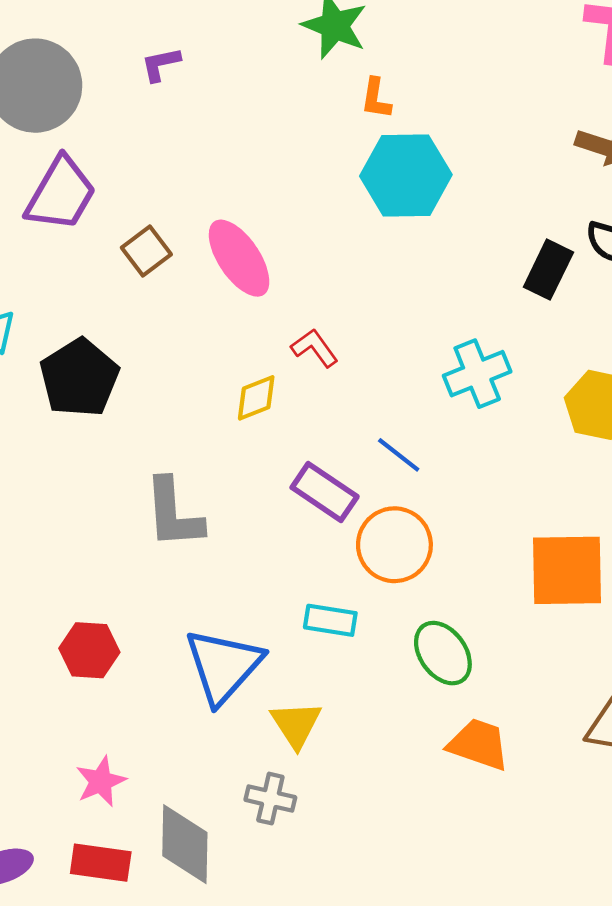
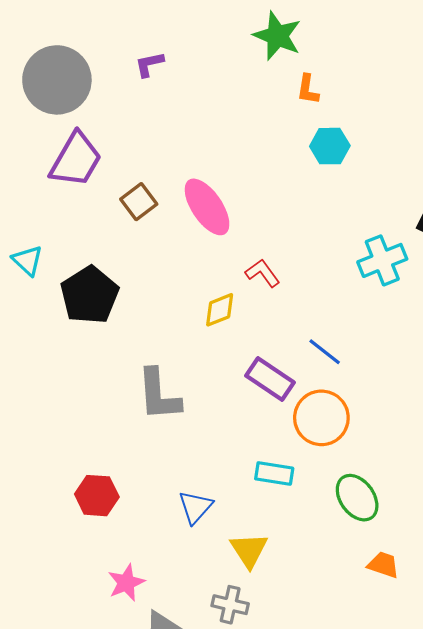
cyan hexagon: (406, 175) -> (330, 146), size x0.6
cyan cross: (477, 374) -> (382, 260), moved
blue triangle: (223, 666) -> (195, 507), size x0.6
orange trapezoid: (479, 744) -> (383, 565), size x0.7
pink star: (101, 781) -> (126, 583), moved

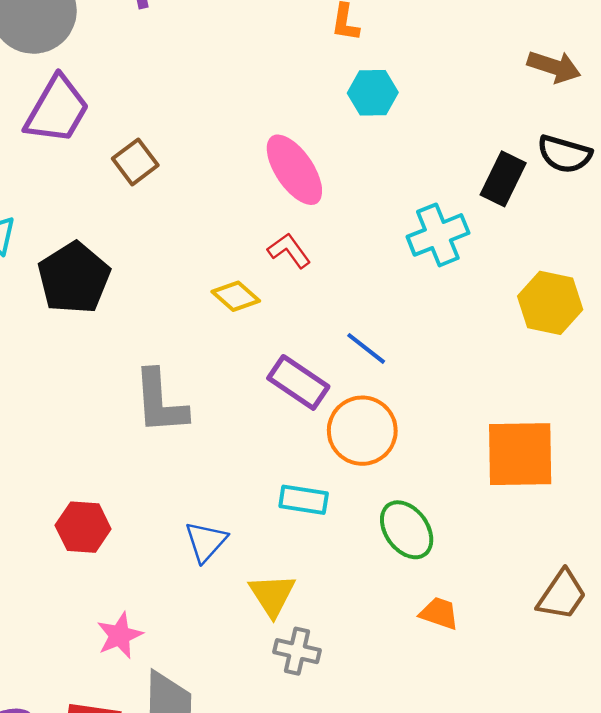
pink ellipse: (207, 207) -> (294, 170), moved
yellow diamond: (220, 310) -> (236, 296), turned 63
gray cross: (230, 605) -> (297, 651), moved

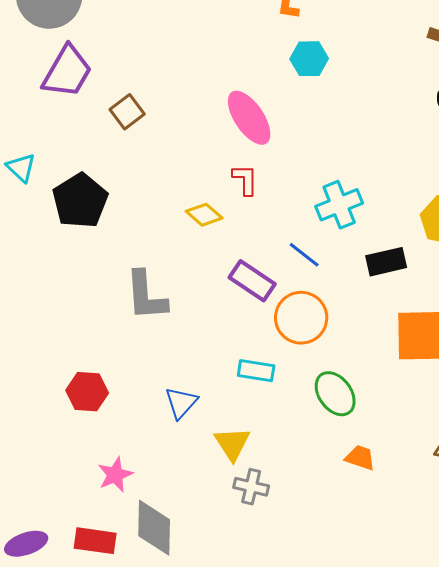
black rectangle: (503, 179) -> (386, 262), moved, turned 51
cyan cross: (438, 235) -> (339, 205), moved
red L-shape: (289, 251) -> (245, 180), turned 36

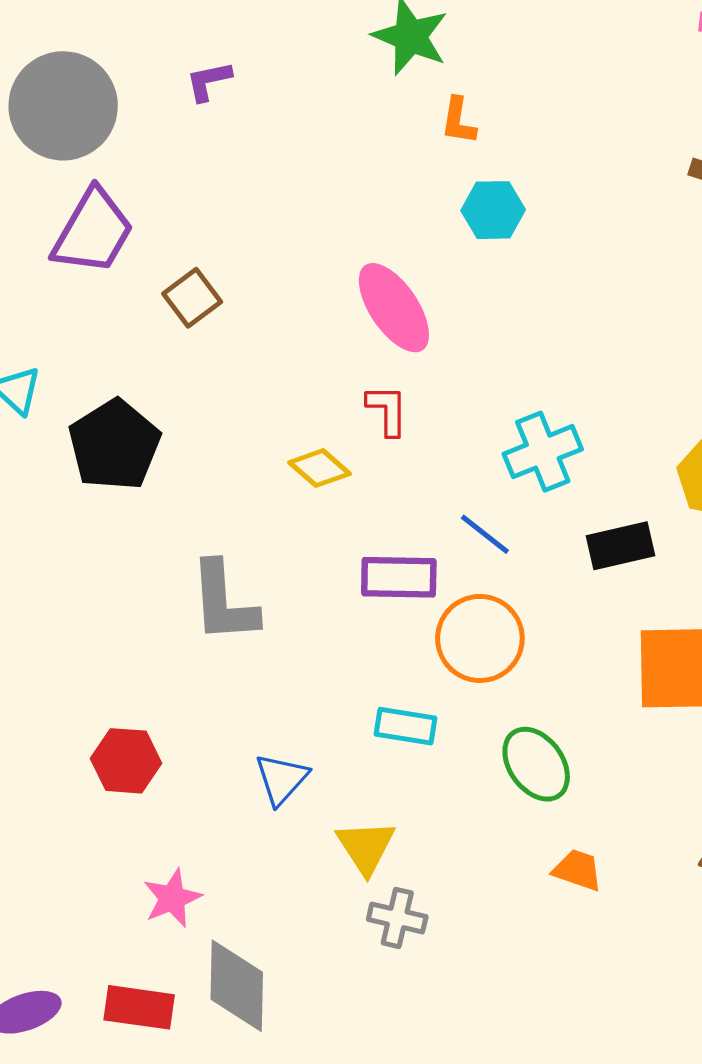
purple rectangle: (252, 281) -> (399, 577), turned -33

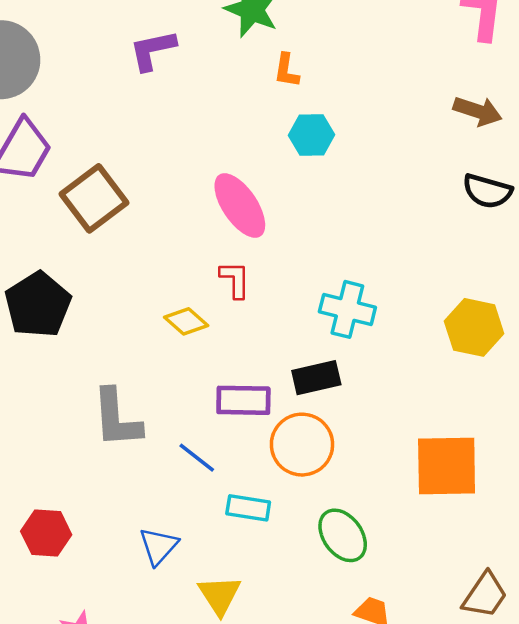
purple L-shape: (209, 81) -> (153, 50), moved, size x1.4
brown square: (192, 298) -> (94, 198), size x1.6
cyan cross: (543, 452) -> (347, 309), turned 36
blue line: (485, 534) -> (197, 458), moved
black rectangle: (620, 546) -> (316, 378), moved

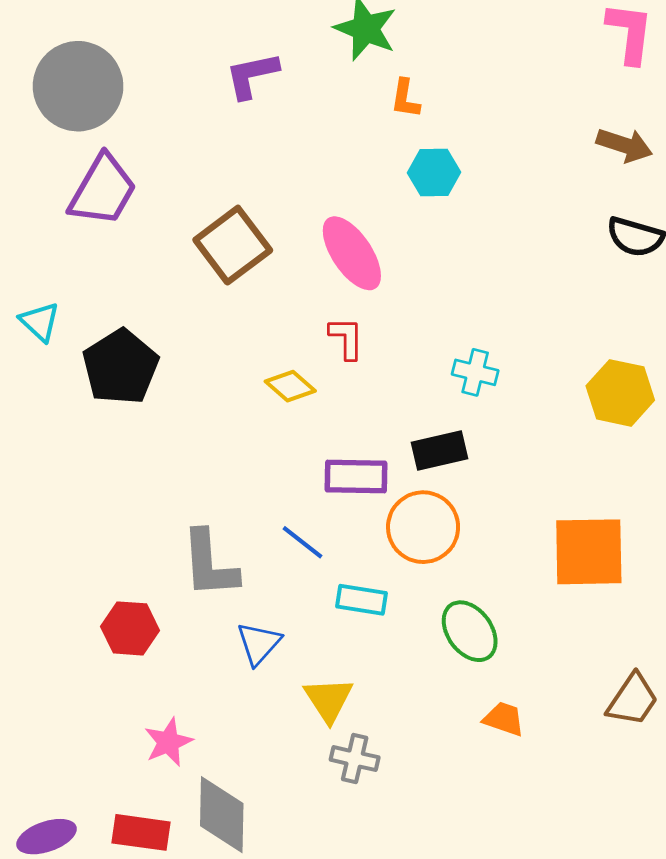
brown square: (94, 198) -> (233, 245), moved
cyan cross: (347, 309) -> (475, 372), size x0.7
gray L-shape: (117, 418) -> (209, 564), moved

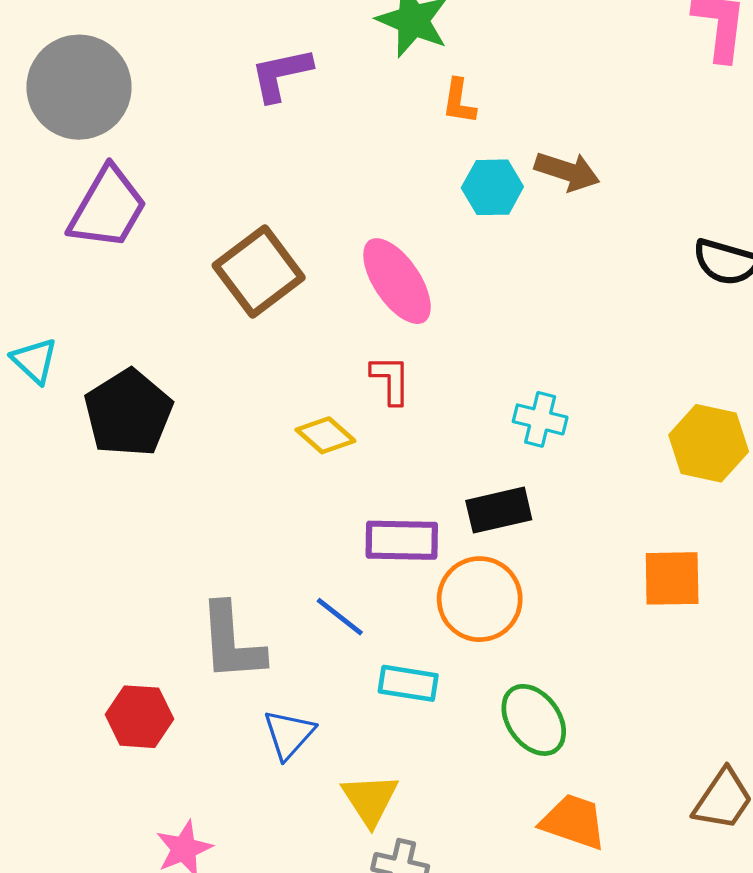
brown arrow: (624, 145) -> (567, 171), moved
orange square: (589, 552) -> (672, 578), moved, size x0.7
orange trapezoid: (504, 719) -> (574, 822), size x1.4

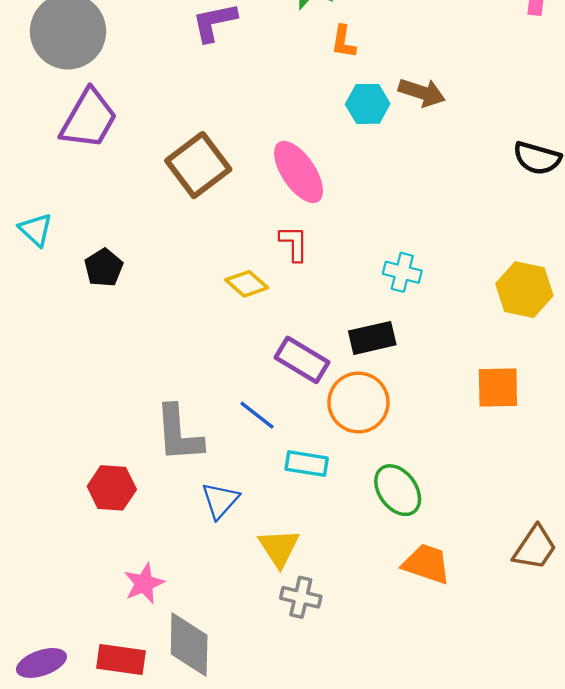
black pentagon: (128, 413) -> (104, 268), size x0.6
purple rectangle: (402, 540) -> (302, 360), turned 30

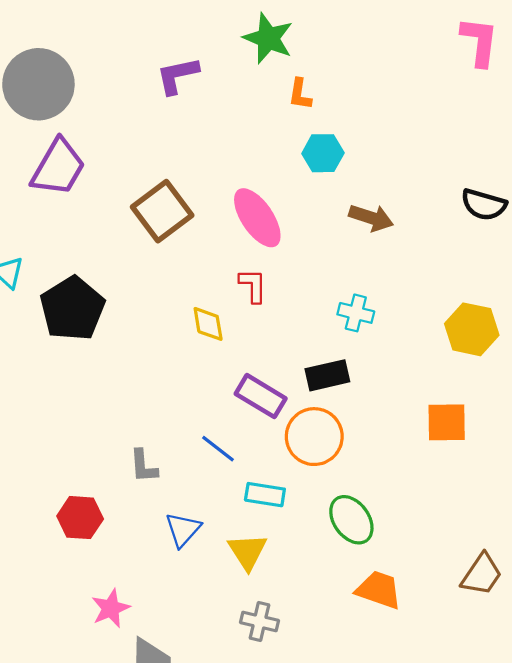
brown arrow: (422, 92) -> (371, 218), moved
black pentagon: (104, 268) -> (72, 309), size x1.8
yellow diamond: (247, 284) -> (208, 324), turned 39
gray L-shape: (179, 434) -> (144, 466), size x0.6
yellow triangle: (279, 548) -> (247, 551), moved

